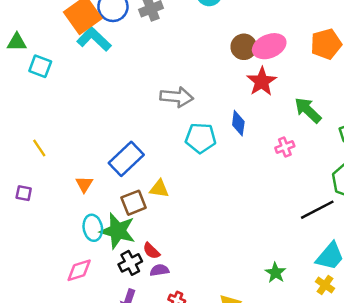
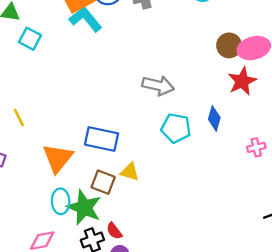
blue rectangle: (126, 159) -> (102, 139), turned 48
orange triangle: (84, 184) -> (58, 158), size x1.8
brown square: (134, 203) -> (103, 182), turned 35

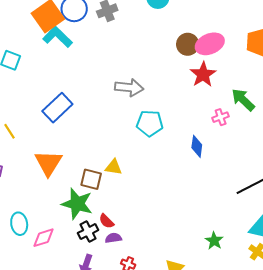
blue diamond: (214, 118) -> (197, 146), moved
blue rectangle: (102, 139) -> (57, 108), moved, turned -48
pink cross: (256, 147) -> (221, 117), moved
cyan ellipse: (61, 201) -> (19, 224), moved

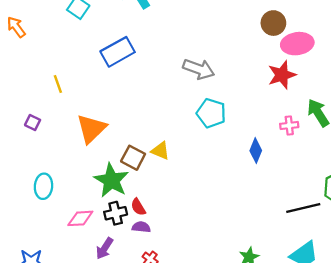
brown circle: (188, 44) -> (273, 23), moved
blue rectangle: (57, 108) -> (118, 52), moved
pink diamond: (44, 238) -> (80, 218), moved

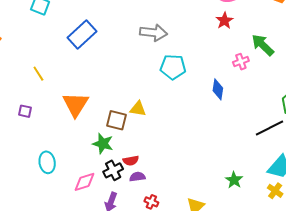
red star: (282, 75) -> (225, 21), size x0.7
green star: (111, 180) -> (103, 144), size x0.7
red semicircle: (138, 207) -> (131, 161), turned -56

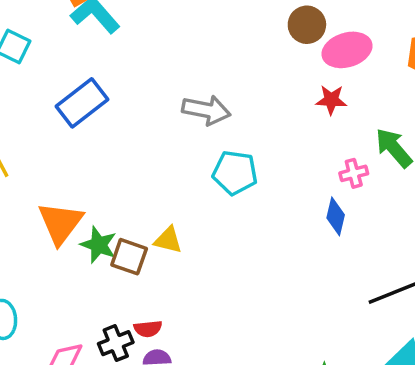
red star: (225, 21) -> (331, 100), turned 30
blue diamond: (218, 89) -> (336, 216), moved
green star: (103, 144) -> (99, 245), moved

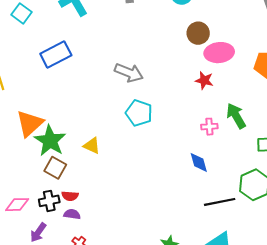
blue diamond: (336, 216) -> (199, 162), moved, turned -40
green star: (99, 245) -> (50, 141), size x1.4
brown square: (129, 257) -> (55, 168), moved

